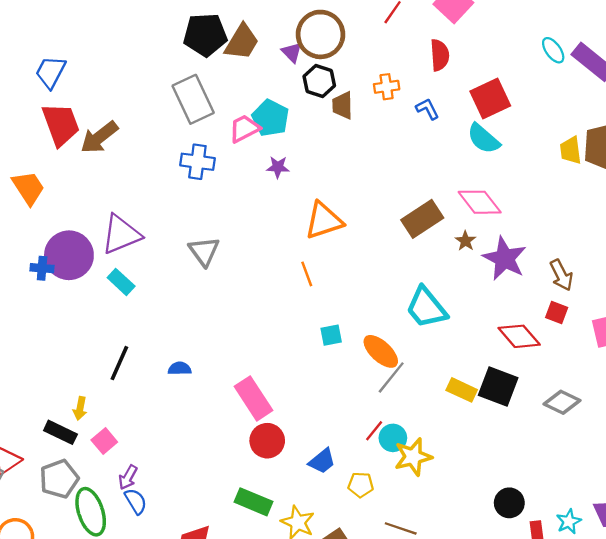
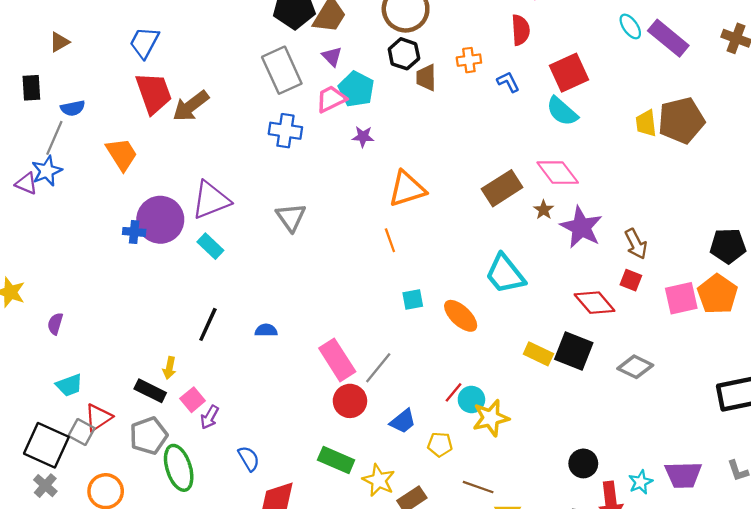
purple triangle: (292, 52) -> (332, 56), moved
gray line: (391, 377) -> (378, 368), moved
purple arrow: (128, 477) -> (210, 417), moved
blue semicircle: (136, 501) -> (249, 459), moved

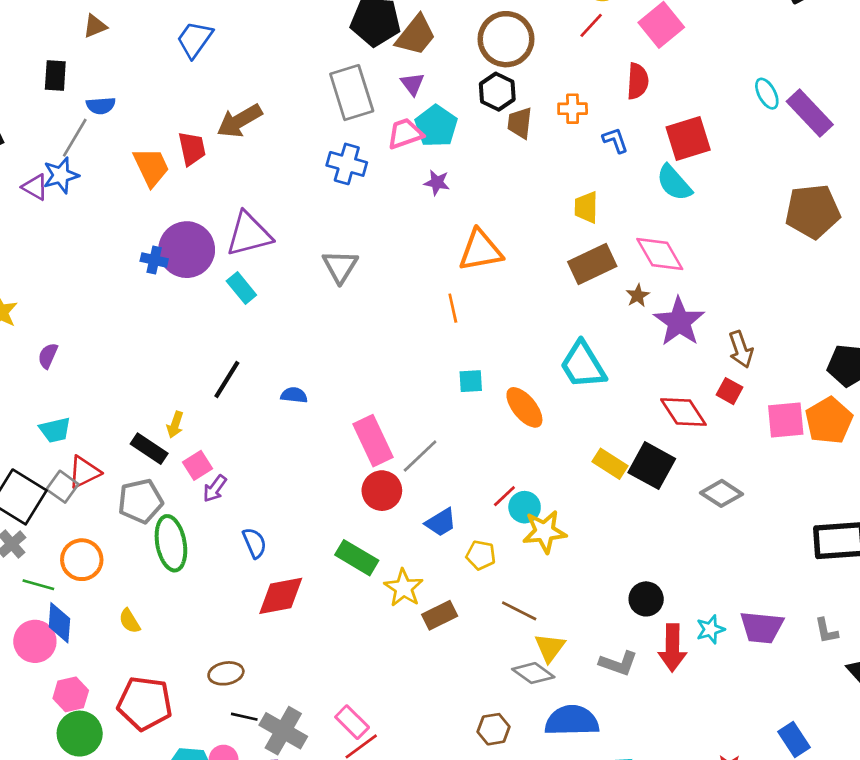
red trapezoid: (154, 93) -> (192, 149), moved, size x0.7
yellow trapezoid: (646, 123) -> (586, 207), moved

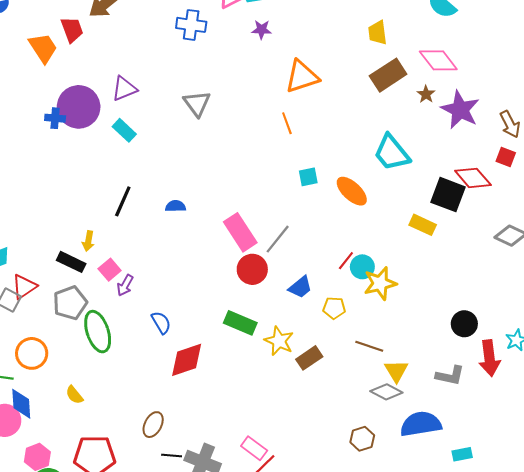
purple triangle: (249, 234) -> (124, 89), size x0.7
black square: (652, 466) -> (448, 195), moved
brown ellipse: (226, 673) -> (153, 425), turned -45

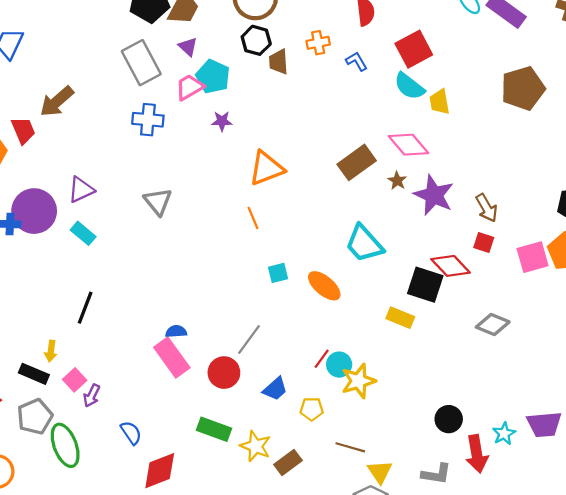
yellow trapezoid: (378, 33) -> (439, 102), moved
blue semicircle: (176, 206) -> (176, 331), moved
pink rectangle: (240, 232) -> (172, 357), moved

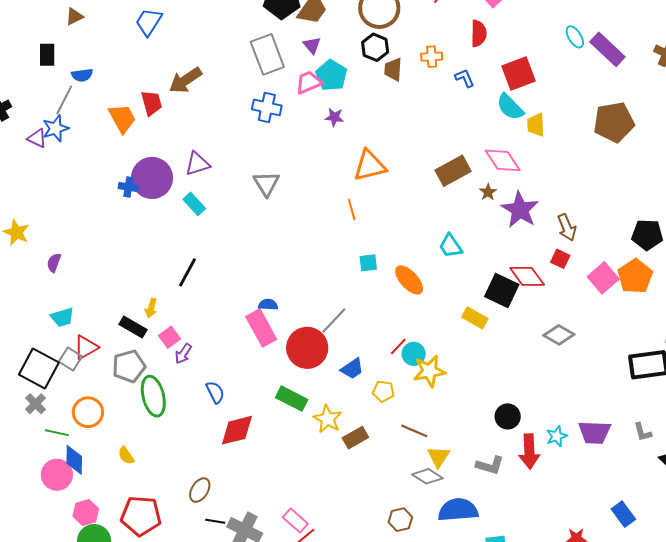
cyan trapezoid: (364, 244) -> (451, 246), size x0.7
pink square: (533, 257) -> (603, 278), turned -32
red circle: (224, 373) -> (307, 348), size x1.4

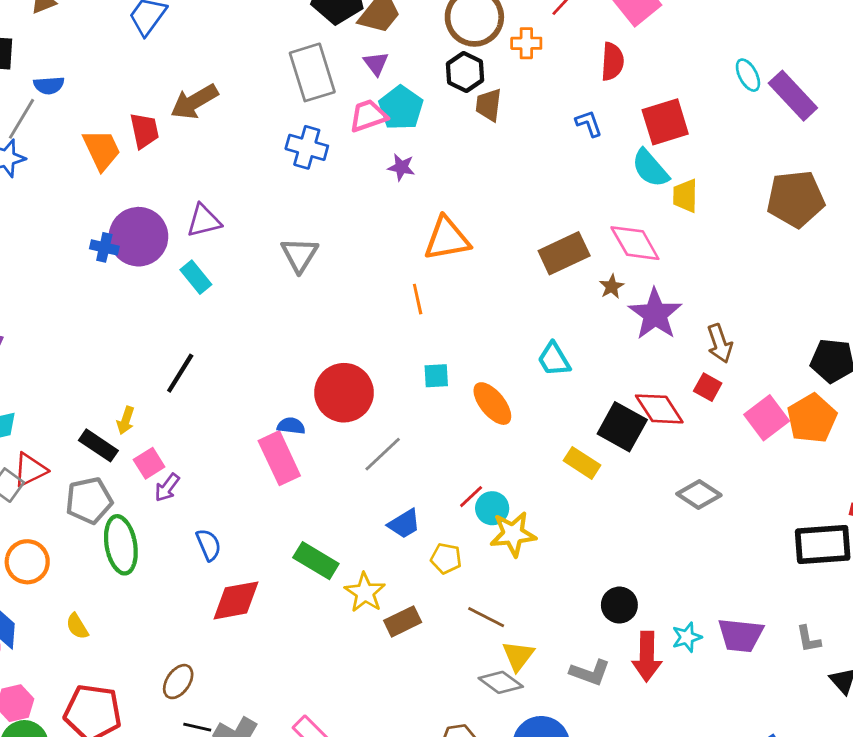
orange cross: (432, 57) -> (526, 43), moved
red circle: (307, 348) -> (344, 393), moved

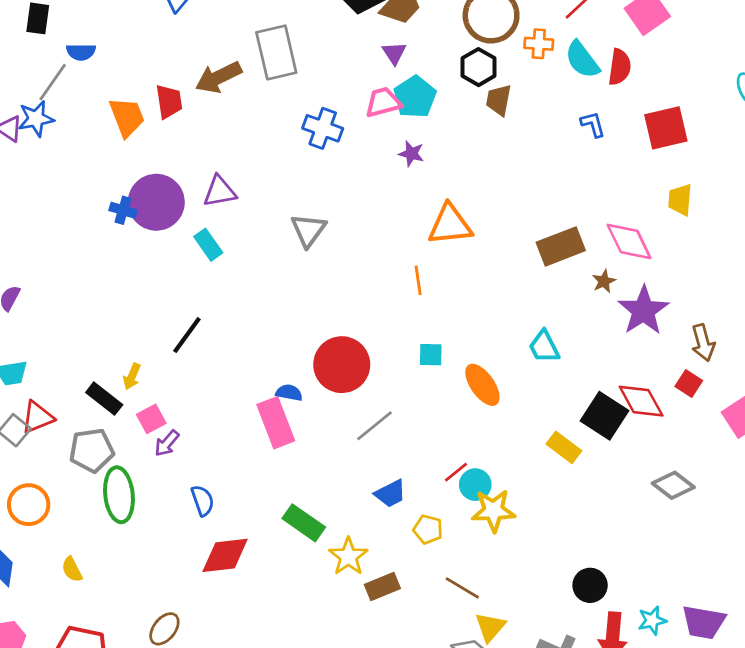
gray rectangle: (312, 72) -> (276, 52), moved
cyan semicircle: (650, 168) -> (582, 60), moved

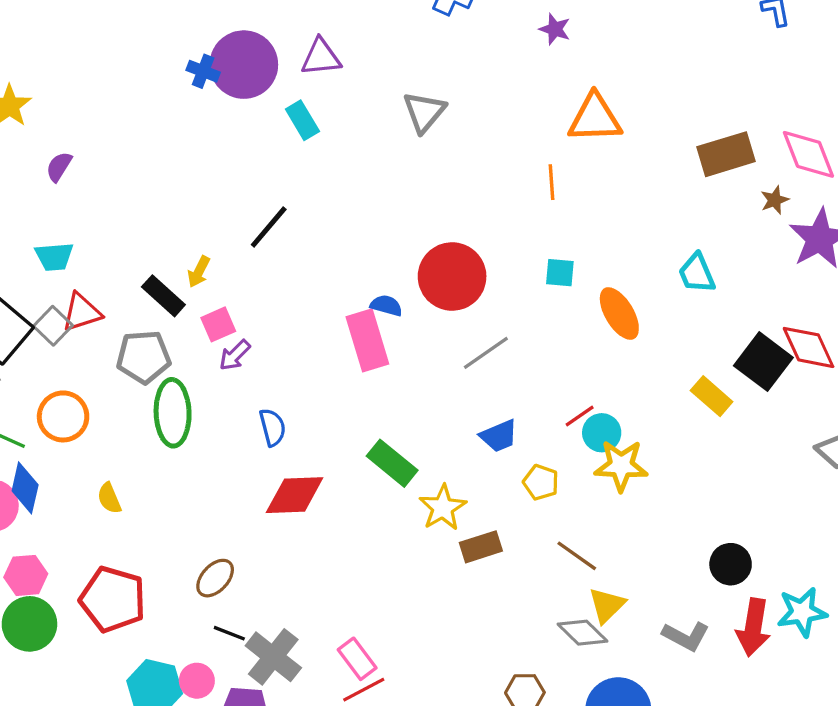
cyan star: (652, 620) -> (802, 612), size x1.4

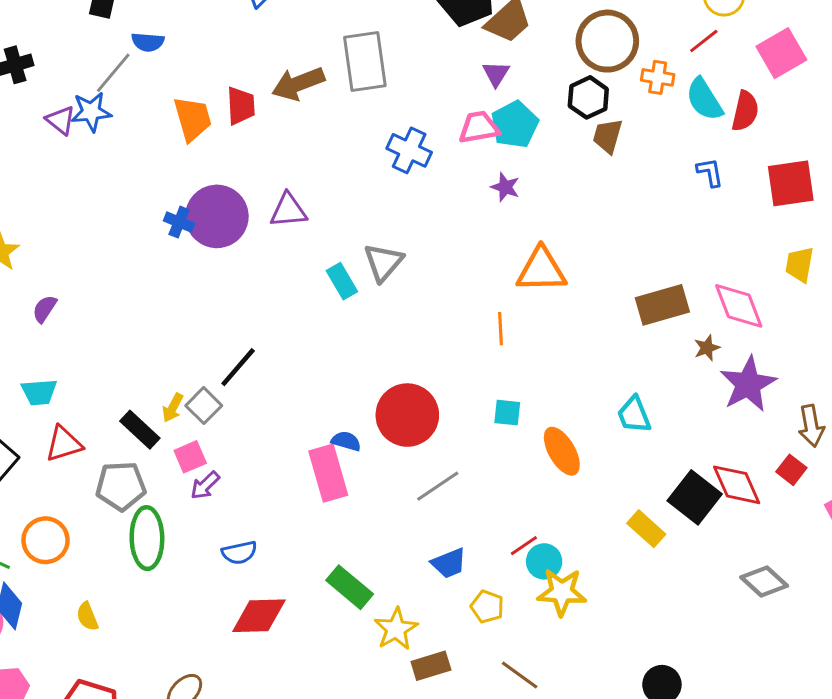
cyan rectangle: (302, 120) -> (342, 281), moved
gray square: (53, 326) -> (204, 406), moved
blue semicircle: (273, 427) -> (239, 553), turned 92

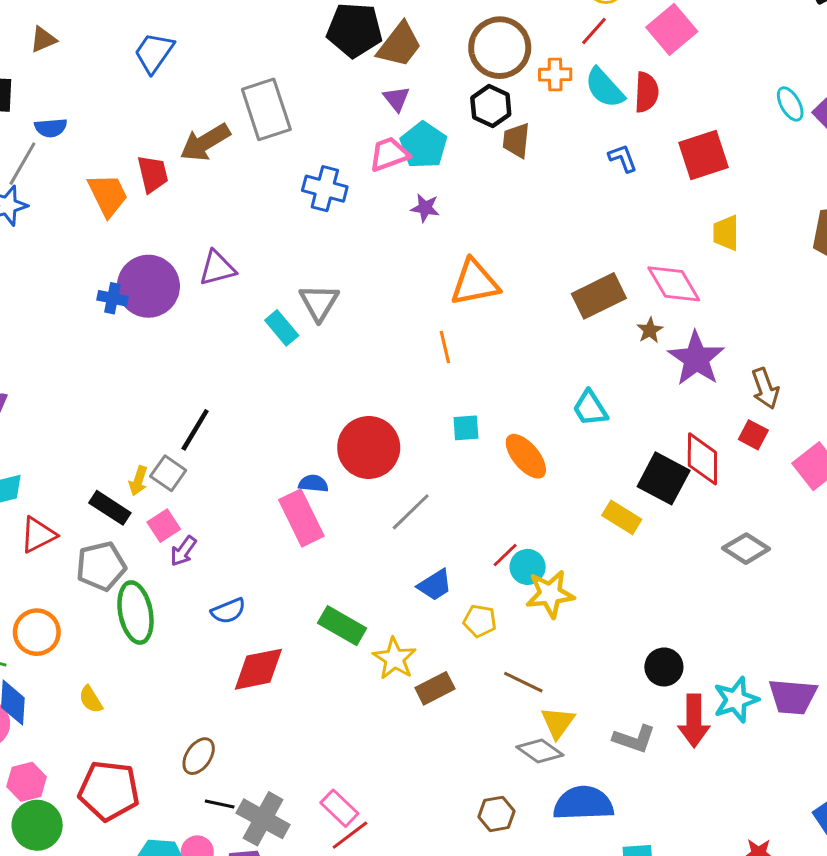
red diamond: (737, 485) -> (702, 459), turned 34

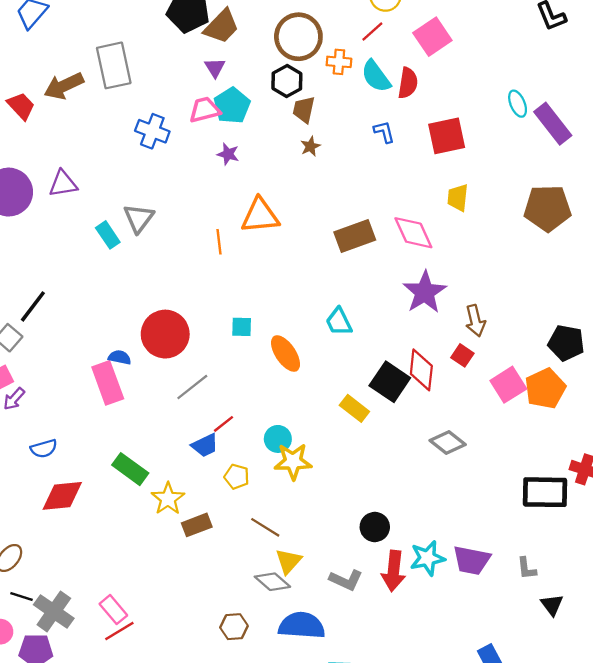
red trapezoid: (153, 174) -> (21, 106), turned -36
brown star: (650, 330) -> (310, 146), moved
orange line: (445, 347) -> (219, 242), moved
red line: (505, 555) -> (223, 424), moved

